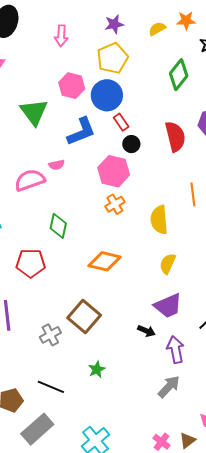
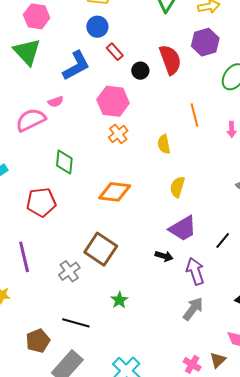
pink hexagon: (72, 86) -> (37, 16), moved
blue circle: (107, 95) -> (97, 27), size x0.7
black circle: (131, 144) -> (140, 71), moved
yellow semicircle: (159, 220) -> (164, 144), size x0.7

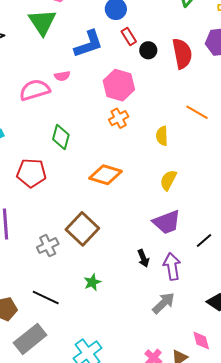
black circle: (140, 71) -> (148, 50), moved
orange line: (194, 115) -> (197, 112), turned -55
black arrow: (164, 256) -> (143, 258), moved, turned 42

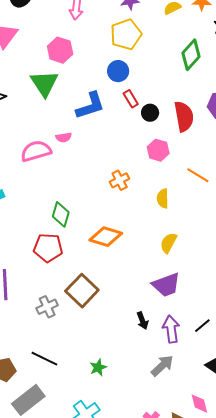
pink hexagon: (119, 85) -> (158, 150), moved, size x0.7
green diamond: (61, 137) -> (61, 214), moved
red pentagon: (31, 173) -> (48, 248), moved
black line: (204, 241) -> (202, 326), moved
green star: (92, 282) -> (98, 367), moved

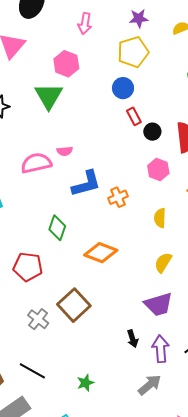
blue L-shape: (90, 106) -> (86, 184), moved
red pentagon: (48, 248) -> (28, 267), moved
gray cross: (47, 307) -> (38, 319), turned -30

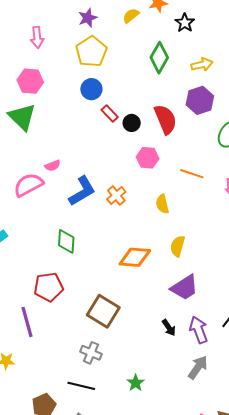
orange diamond: (101, 253) -> (135, 257), moved
gray cross: (38, 319) -> (91, 353), moved

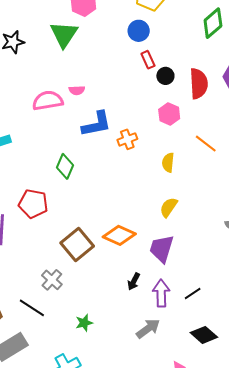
orange diamond: (135, 257) -> (119, 235), moved
purple trapezoid: (184, 287) -> (162, 249), turned 120
black arrow: (169, 328) -> (134, 281), turned 42

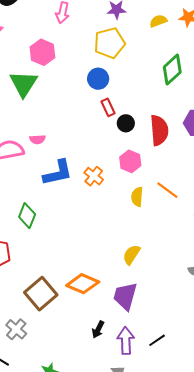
orange cross: (127, 139) -> (94, 176), moved, turned -30
yellow semicircle: (168, 163) -> (137, 197), moved

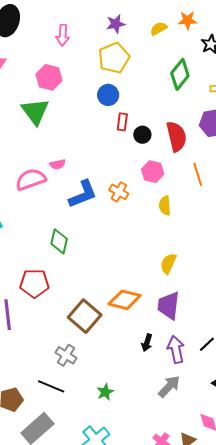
red rectangle: (108, 107) -> (122, 122), turned 42
orange line: (167, 190) -> (198, 174), moved, turned 45

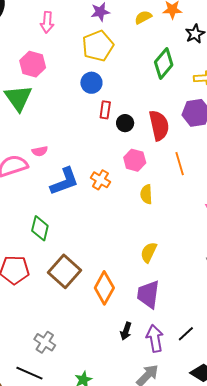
orange diamond: (125, 300) -> (104, 288), turned -76
brown square: (85, 316) -> (65, 271), moved

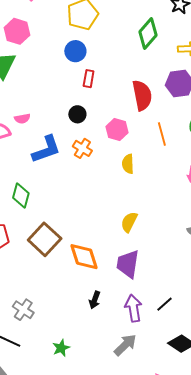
black circle: (125, 123) -> (77, 114), moved
orange diamond: (104, 288) -> (84, 257), turned -48
black arrow: (126, 331) -> (95, 300), moved

